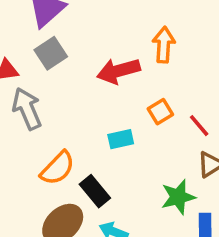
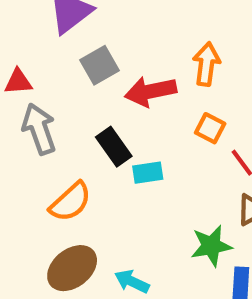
gray square: (51, 53) -> (100, 65), moved
orange square: (160, 112) -> (210, 128), moved, turned -35
black rectangle: (95, 191) -> (114, 147), moved

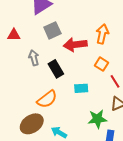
gray arrow: (39, 129) -> (34, 58), moved, size x0.7
cyan rectangle: (148, 173) -> (81, 88), moved
orange semicircle: (71, 202) -> (47, 99), moved

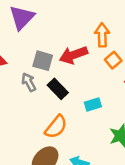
gray square: (52, 30) -> (43, 61), moved, turned -36
orange square: (102, 64) -> (113, 60), moved, turned 32

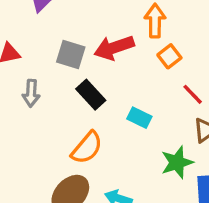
gray arrow: (29, 82) -> (31, 93), moved, turned -150
cyan rectangle: (93, 104) -> (139, 118), turned 42

